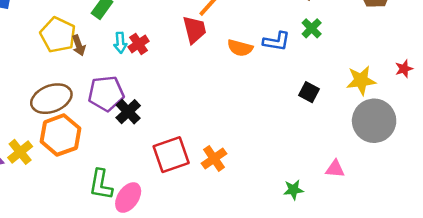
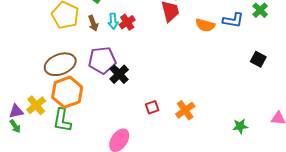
brown arrow: (79, 45) -> (93, 23), moved
red square: (171, 155) -> (152, 107), size x0.5
green L-shape: (101, 185) -> (62, 120), moved
green star: (293, 190) -> (240, 126), moved

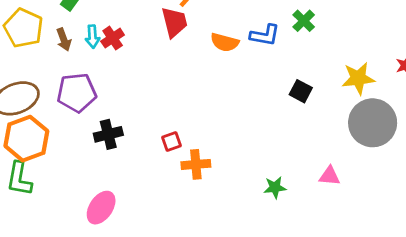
black cross: (119, 74) -> (108, 134), moved, turned 30
red square: (152, 107) -> (171, 141), moved
orange cross: (185, 110) -> (196, 164), turned 30

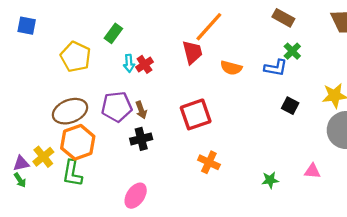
blue L-shape: (265, 35) -> (276, 68), moved
brown arrow: (64, 39) -> (141, 110), moved
red square: (171, 141) -> (196, 114), moved, size x2.0
orange cross: (196, 164) -> (209, 162), turned 30

